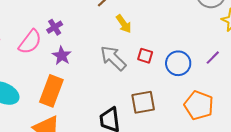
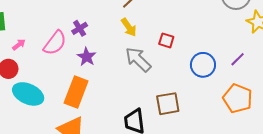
yellow arrow: (124, 24) -> (129, 27), moved
red square: (145, 56) -> (166, 40), moved
orange pentagon: (199, 105) -> (238, 98), moved

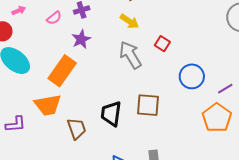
yellow arrow: (129, 27) -> (129, 21), turned -36
pink semicircle: (55, 43) -> (54, 18), size x0.6
purple line: (238, 59) -> (225, 89), moved

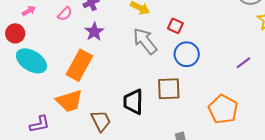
blue circle: (192, 76) -> (187, 54), moved
orange pentagon: (217, 118) -> (223, 109), moved

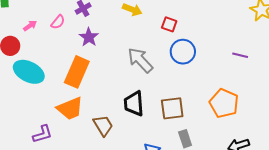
pink arrow: (29, 11) -> (30, 26), moved
gray arrow: (145, 41) -> (140, 60), moved
purple line: (243, 63) -> (240, 55), turned 56
brown square: (169, 89) -> (172, 108), moved

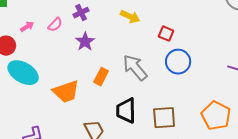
orange rectangle: (77, 72) -> (101, 77), moved, size x0.6
orange trapezoid: (70, 108) -> (66, 92), moved

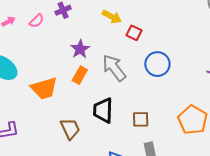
red square: (166, 34) -> (134, 33), moved
purple star: (85, 42) -> (80, 49), moved
brown square: (164, 118) -> (141, 119), size x0.7

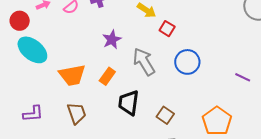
orange rectangle: (80, 75) -> (107, 76), moved
brown square: (141, 119) -> (165, 115), turned 30
brown trapezoid: (70, 129) -> (77, 113), moved

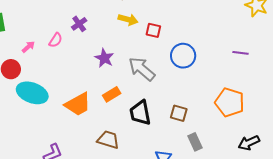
orange rectangle: (107, 76) -> (112, 94), turned 42
brown trapezoid: (77, 113) -> (108, 140), moved, turned -35

